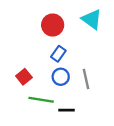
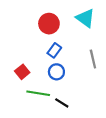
gray line: (86, 79) -> (93, 59), moved
black line: (66, 110) -> (62, 103), turned 32

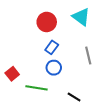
red square: (22, 72) -> (12, 74), moved
black line: (62, 103) -> (74, 97), moved

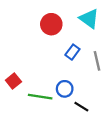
blue rectangle: (52, 47) -> (72, 52), moved
blue circle: (54, 68) -> (65, 89), moved

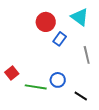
blue rectangle: (72, 52) -> (60, 39), moved
black line: (81, 107) -> (81, 96), moved

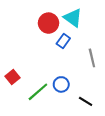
cyan triangle: (80, 17) -> (73, 18), moved
green line: (36, 87) -> (38, 92), turned -50

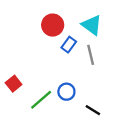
cyan triangle: (73, 18) -> (92, 25), moved
gray line: (92, 58) -> (91, 55), moved

